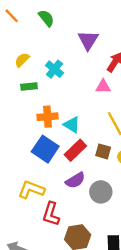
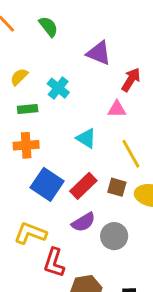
purple triangle: (88, 40) -> (99, 53), turned -40
orange cross: (48, 117) -> (26, 145), moved
cyan triangle: (72, 125) -> (86, 138), moved

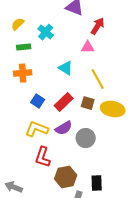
blue square: (47, 184) -> (38, 101), size x0.6
yellow L-shape: (30, 233) -> (37, 129), moved

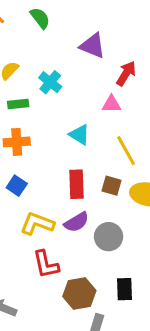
blue square: (38, 101) -> (17, 186), moved
red rectangle: (64, 102) -> (76, 184), turned -48
red L-shape: (43, 157) -> (46, 264), turned -30
black rectangle: (97, 183) -> (125, 289), moved

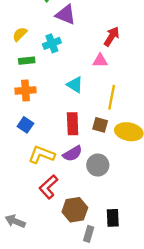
purple triangle: (93, 46) -> (66, 15), moved
cyan cross: (50, 82) -> (52, 43), turned 30
yellow line: (126, 151) -> (112, 97), turned 40
red L-shape: (46, 264) -> (48, 187), turned 60
black rectangle: (125, 289) -> (113, 218), moved

